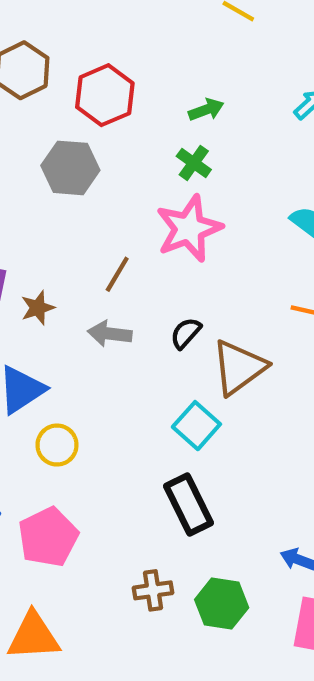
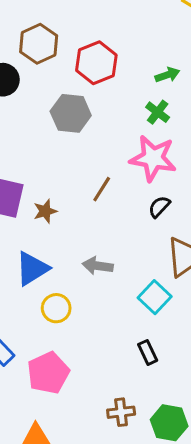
pink star: (189, 229) -> (153, 158), turned 30
black semicircle: (186, 333) -> (159, 207), moved
gray arrow: (110, 334) -> (98, 266), moved
black rectangle: (189, 505) -> (148, 352), size x0.6

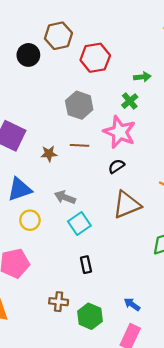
gray hexagon: (71, 113) -> (79, 105), moved
brown line: (102, 189) -> (80, 145), turned 48
brown star: (45, 211) -> (49, 154), moved
cyan square: (155, 297) -> (79, 223), moved

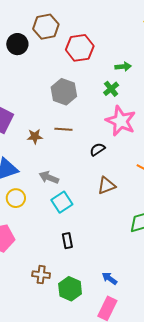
pink star: (120, 132) -> (121, 121), moved
brown triangle: (127, 205) -> (106, 185), size x0.7

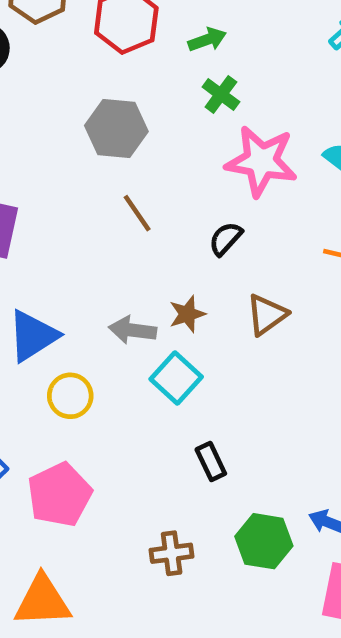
green arrow: (123, 67) -> (207, 40), moved
brown line: (63, 129) -> (137, 213), turned 66
brown star: (35, 136) -> (187, 314), moved
green hexagon: (70, 289) -> (264, 541), moved

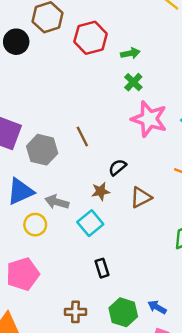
gray hexagon: (116, 129) -> (42, 150), moved
black semicircle: (226, 239) -> (118, 167), moved
gray arrow: (133, 330) -> (57, 202), moved

